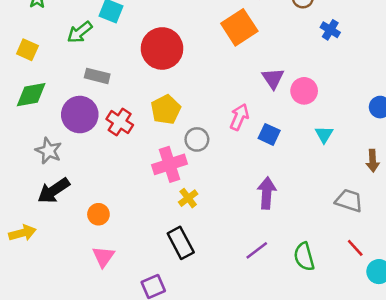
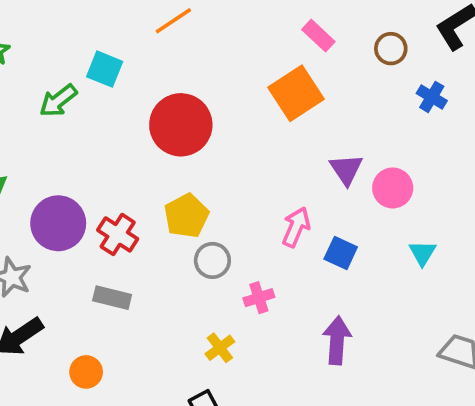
gray rectangle: (97, 76) -> (112, 298), moved
gray circle: (197, 139) -> (212, 260), moved
pink cross: (169, 164) -> (259, 298), moved, size x0.6

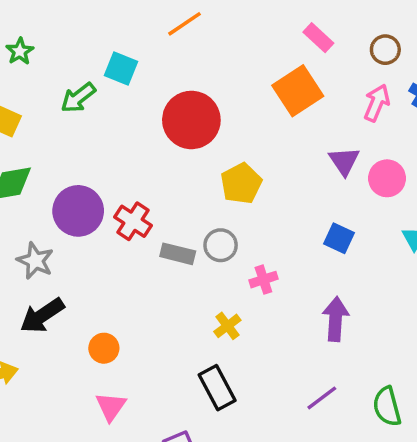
yellow pentagon: (186, 216) -> (241, 183), moved
pink arrow: (296, 227) -> (377, 103), moved
gray rectangle: (112, 298) -> (178, 254), moved

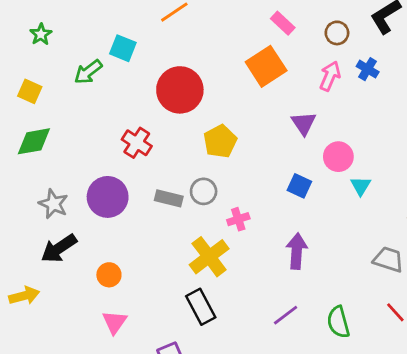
pink circle: (387, 178) -> (338, 157), moved
purple circle: (78, 211) -> (108, 197), moved
red cross: (133, 221) -> (137, 143), moved
yellow cross: (227, 326) -> (209, 257), size x1.8

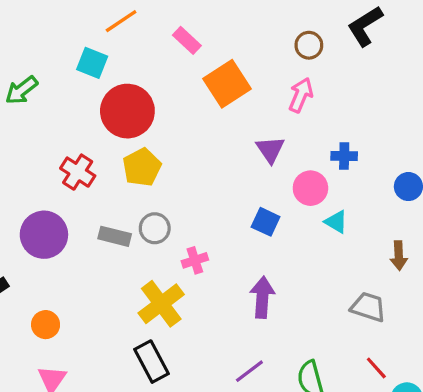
pink rectangle: (283, 23) -> (187, 40), moved
cyan square: (123, 48) -> (92, 63), moved
blue cross: (368, 69) -> (344, 156), moved, turned -30
yellow pentagon: (220, 141) -> (142, 167), moved
cyan triangle: (361, 186) -> (336, 222), turned -30

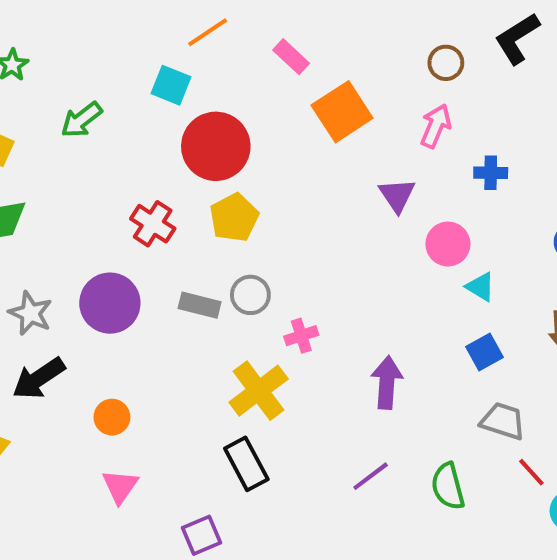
blue cross: (344, 156) -> (491, 173), moved
blue square: (266, 222) -> (485, 352), moved, turned 36
gray trapezoid: (368, 307) -> (503, 421), moved

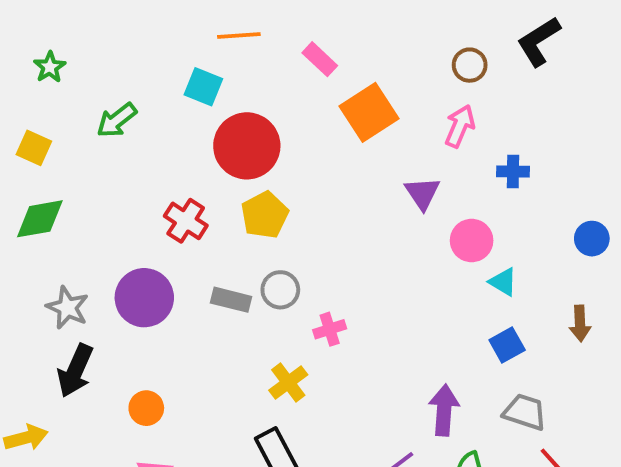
orange line: (208, 32) -> (239, 35), turned 30
black arrow: (39, 378) -> (75, 371), turned -32
purple arrow: (387, 382) -> (444, 410), moved
yellow cross: (259, 391) -> (288, 382), size x0.7

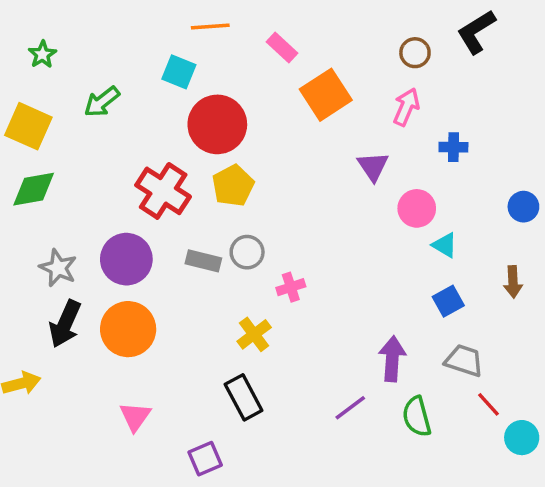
yellow square: (34, 148) -> (28, 126), size x1.5
red cross: (186, 221) -> (163, 191), size x1.4
orange circle: (146, 408) -> (128, 329), moved, size x1.8

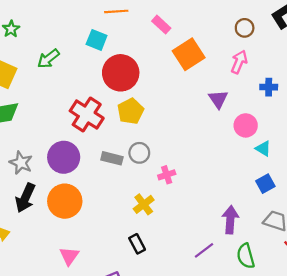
black rectangle: (244, 397) -> (137, 244), size x0.7

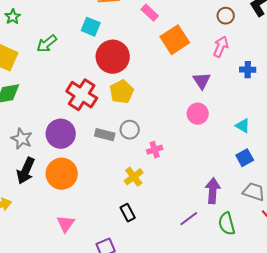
pink circle: (246, 125) -> (198, 114), moved

